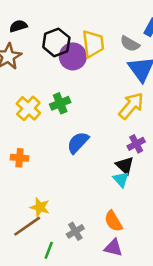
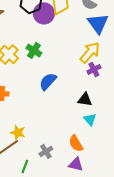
green cross: (60, 103) -> (34, 50), turned -35
purple cross: (136, 144) -> (94, 69), moved
black triangle: (125, 165) -> (85, 99), turned -35
cyan triangle: (121, 179) -> (90, 119), moved

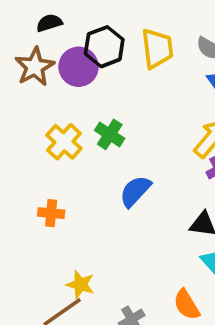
purple circle: (44, 13) -> (79, 67), moved

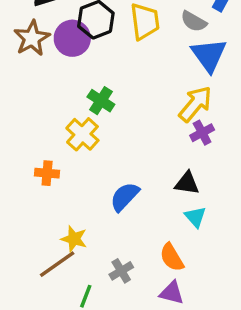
yellow cross: (64, 142) -> (82, 134), moved
blue semicircle: (135, 191) -> (125, 197), moved

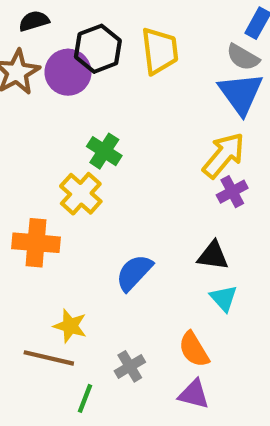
gray semicircle: (194, 21) -> (243, 57), moved
orange cross: (47, 173) -> (36, 243), size x1.5
brown line: (57, 264) -> (49, 358), turned 48

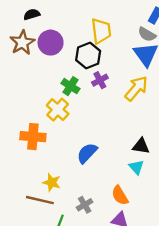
black hexagon: (98, 49) -> (88, 56), moved
purple cross: (232, 192) -> (100, 80), moved
black triangle: (213, 256) -> (141, 146), moved

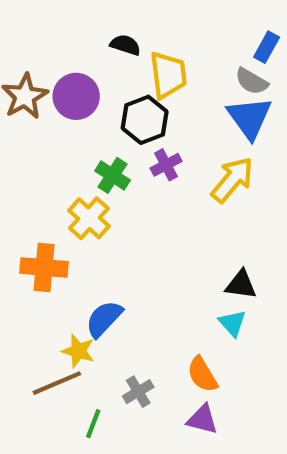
black semicircle: (32, 14) -> (125, 45), moved, turned 35
blue semicircle: (87, 153) -> (104, 319), moved
brown line: (40, 200) -> (57, 383), turned -36

